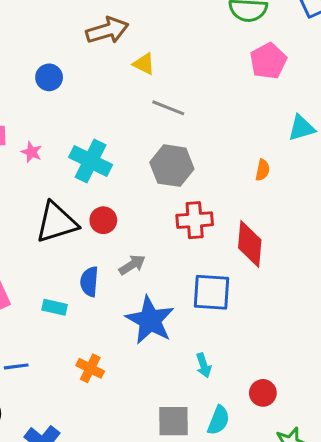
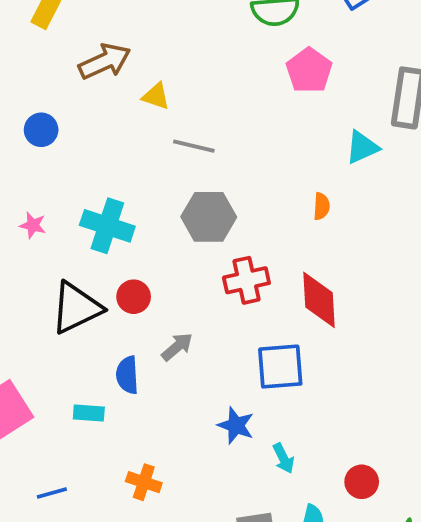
blue star: (150, 320) -> (236, 425), moved, size x0.6

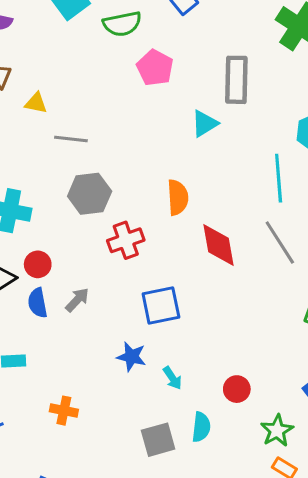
orange semicircle: (322, 206) -> (178, 197), moved, size x1.6
red diamond: (319, 300) -> (219, 245), moved
blue semicircle: (127, 375) -> (38, 303), moved

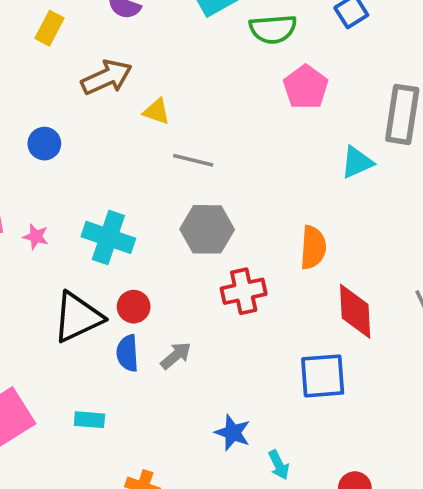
blue square: (161, 305) -> (323, 376), moved

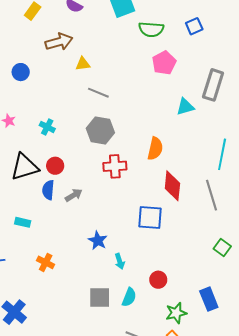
yellow triangle: (156, 111) -> (83, 64), turned -35
cyan cross: (108, 237) -> (47, 127), size x0.6

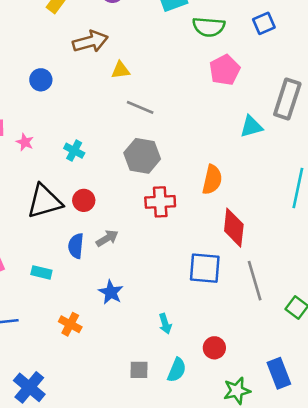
blue semicircle: (48, 190) -> (76, 246), moved
gray line: (211, 195) -> (255, 281), moved
blue star: (98, 241) -> (111, 292), moved
gray square: (100, 298) -> (139, 370), size x0.7

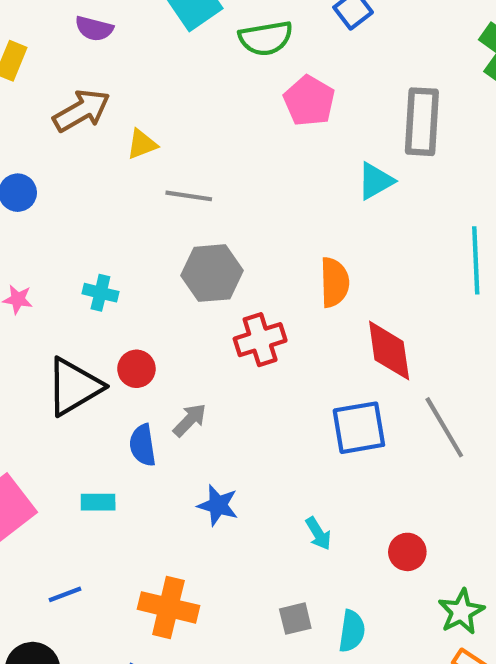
orange cross: (70, 324) -> (168, 607), moved, size x1.5
cyan semicircle: (177, 370) -> (352, 631), moved

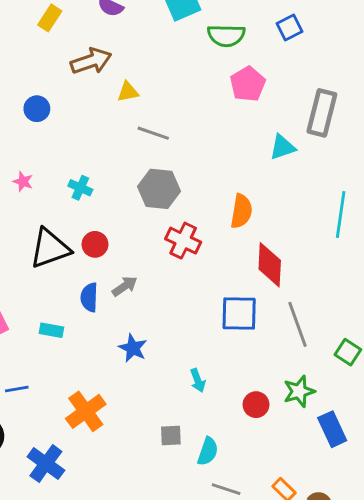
red cross: (260, 340) -> (183, 241), turned 32
orange cross: (168, 607) -> (86, 411), turned 30
green star: (461, 612) -> (299, 391), moved

